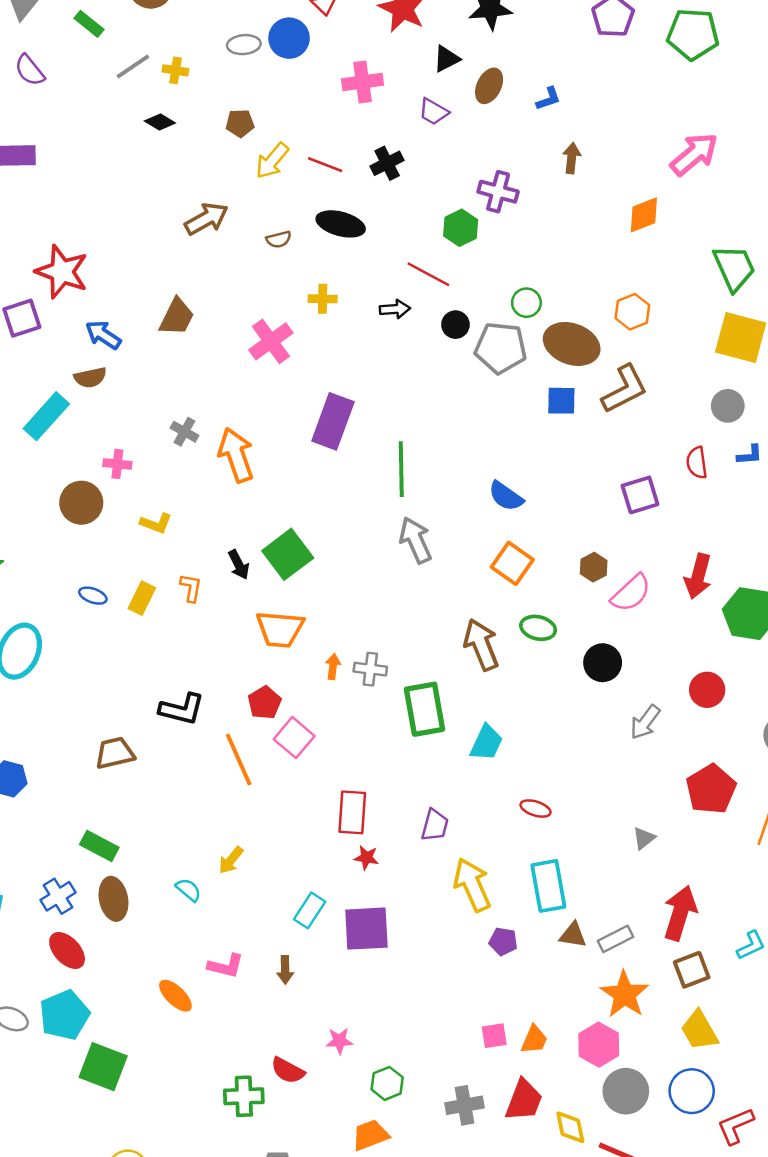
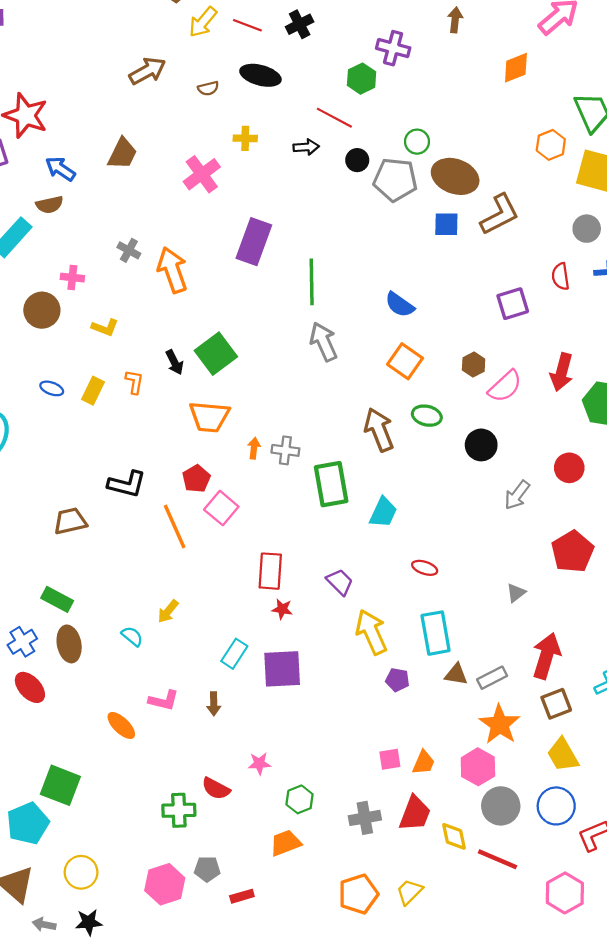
orange hexagon: (632, 312) -> (551, 145), moved
purple trapezoid: (435, 825) -> (340, 582), turned -60
cyan pentagon: (64, 1015) -> (28, 823), moved

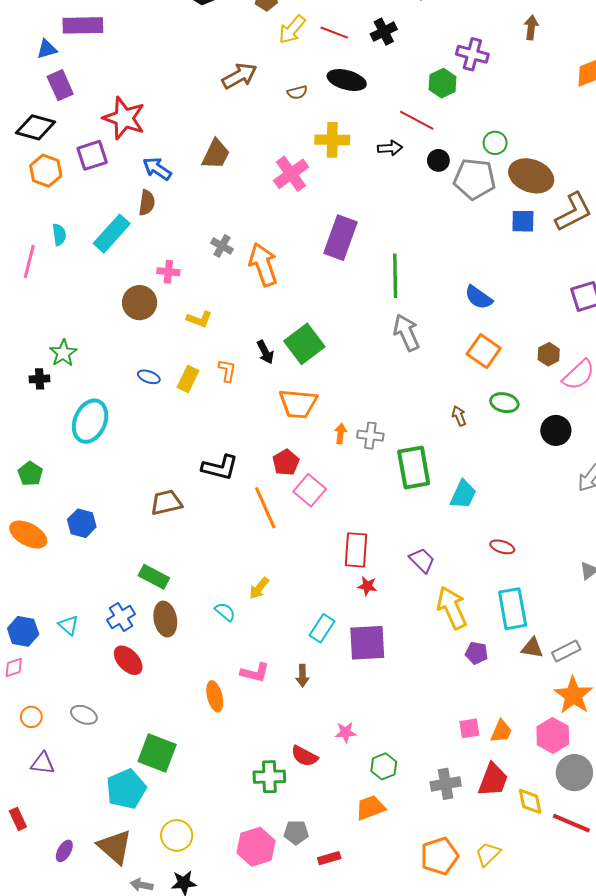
yellow cross: (245, 138) -> (332, 140), size x1.5
brown semicircle: (50, 205) -> (147, 203), turned -70
brown arrow: (379, 430) -> (459, 416), size x0.5
orange ellipse: (121, 725) -> (215, 696), turned 32

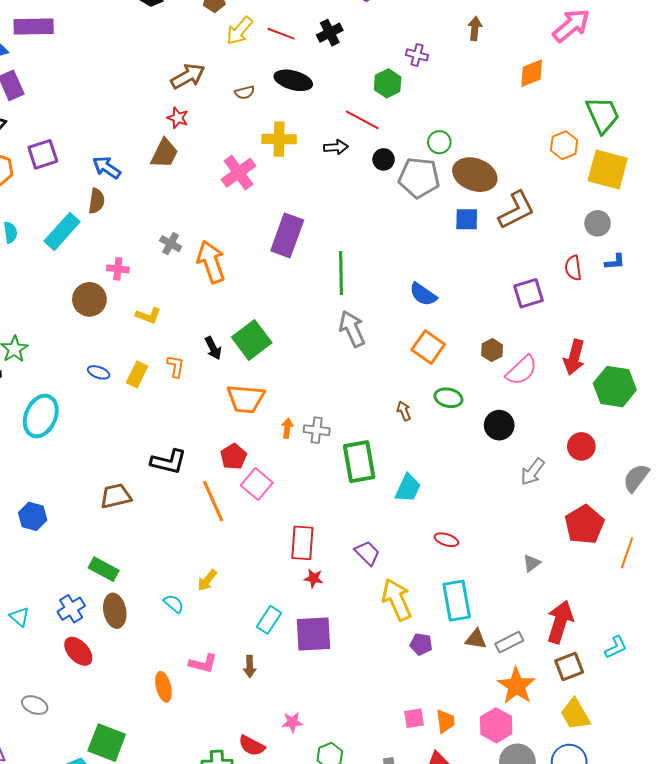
purple cross: (472, 54) -> (417, 55), size x0.7
red star: (124, 118) -> (178, 118), moved, size x0.5
orange trapezoid: (501, 731) -> (445, 721), turned -30

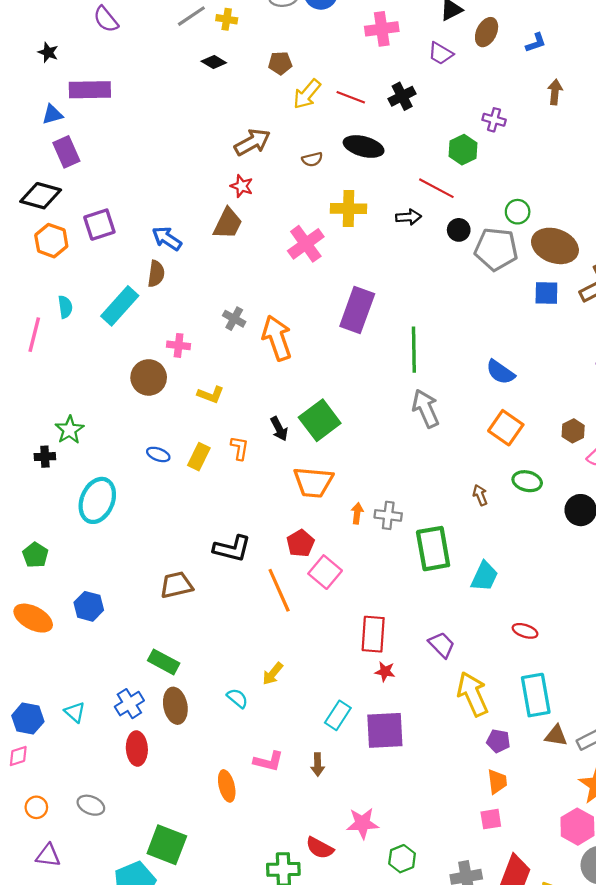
red ellipse: (78, 651) -> (137, 749), turned 40
orange trapezoid: (445, 721) -> (497, 782), moved
pink star: (292, 722) -> (362, 823), size x1.4

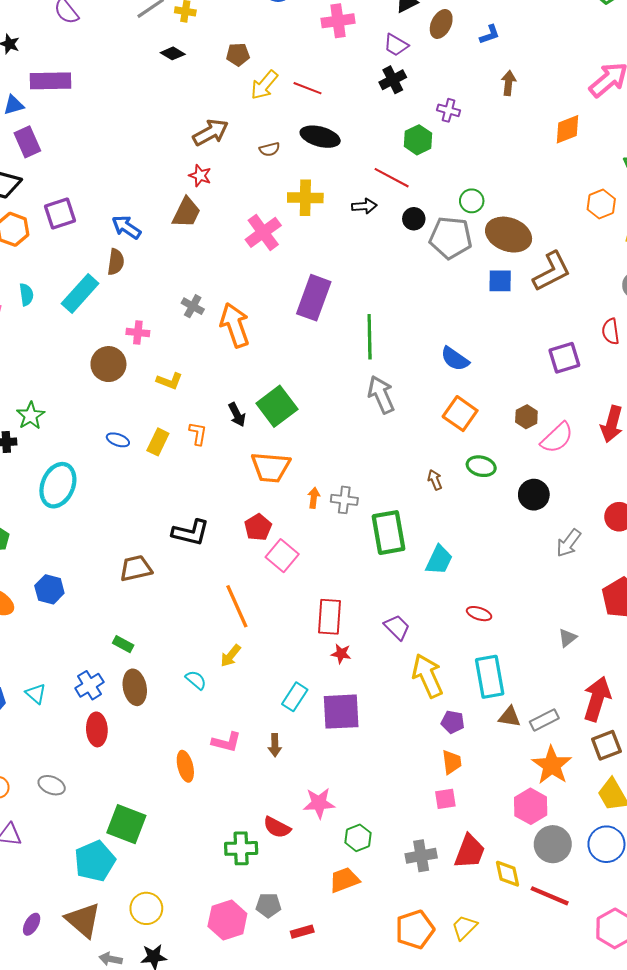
black cross: (402, 96) -> (393, 80), moved
orange line: (279, 590) -> (237, 606), moved
green rectangle: (164, 662) -> (123, 644), size x0.7

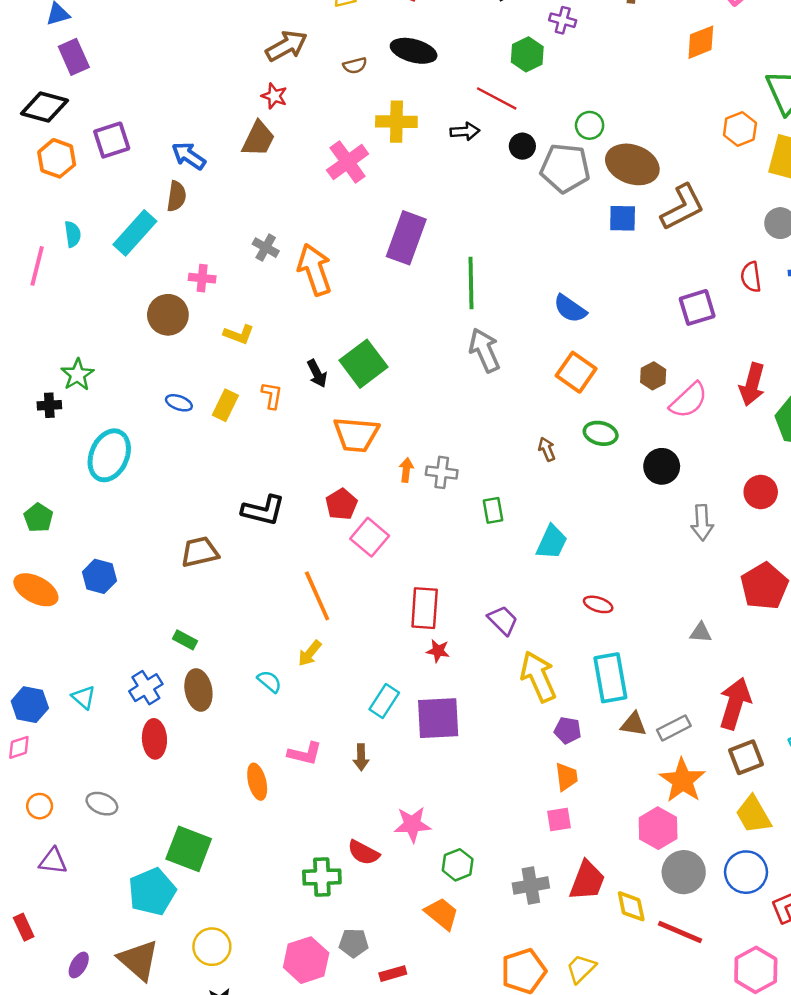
green rectangle: (389, 533) -> (493, 510), size x0.5
gray arrow: (569, 543) -> (702, 523), turned -40
gray triangle: (568, 638) -> (701, 633), turned 42
orange trapezoid: (344, 880) -> (442, 914), turned 60

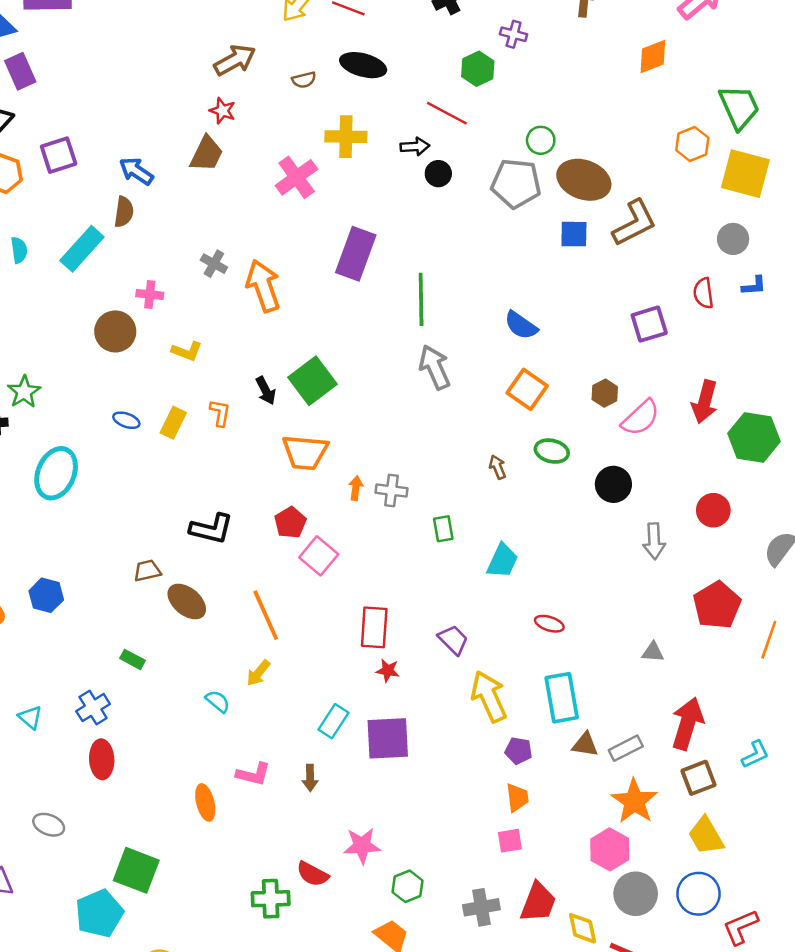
black circle: (522, 146) -> (438, 174), moved
brown trapezoid: (200, 552) -> (147, 571), size x0.7
brown ellipse: (198, 690) -> (187, 601), moved, turned -39

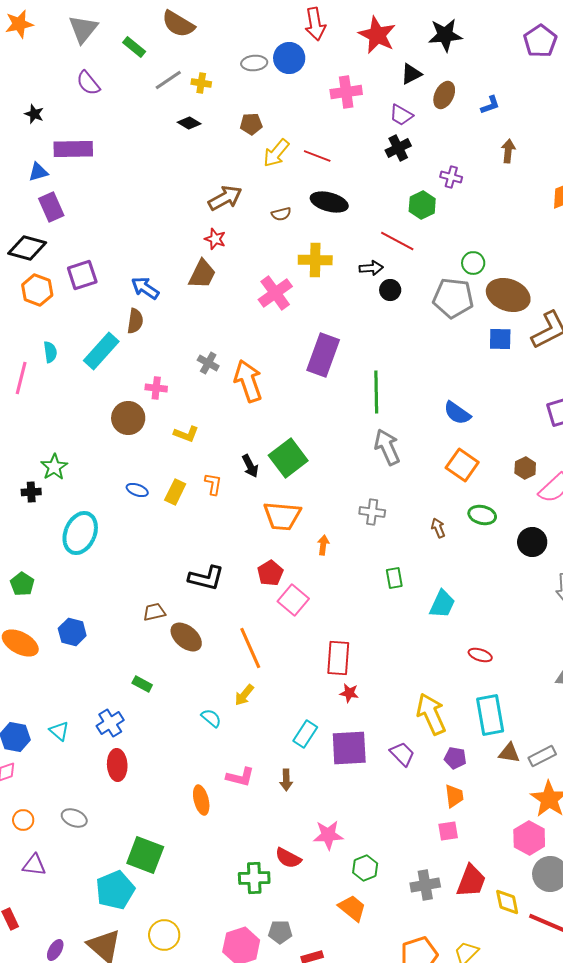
gray cross: (391, 491) -> (372, 512), moved
purple trapezoid: (453, 640) -> (402, 754), moved

